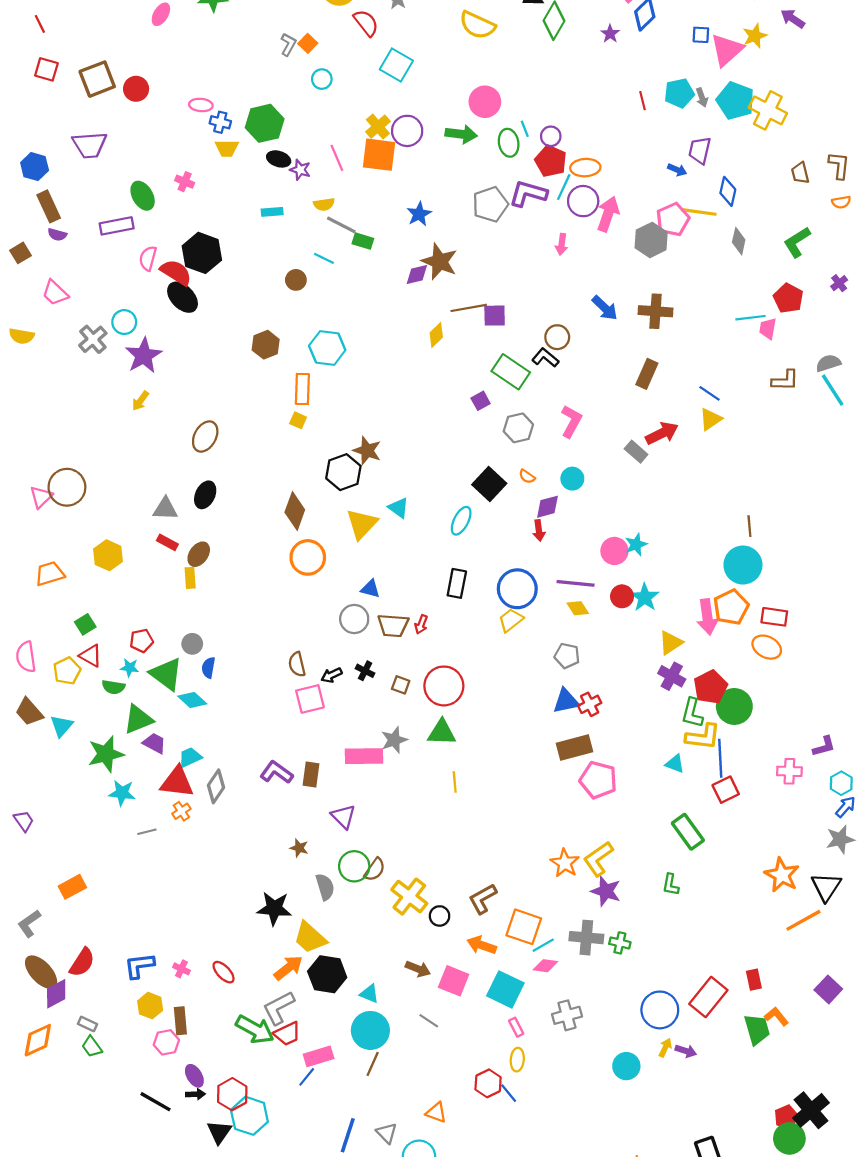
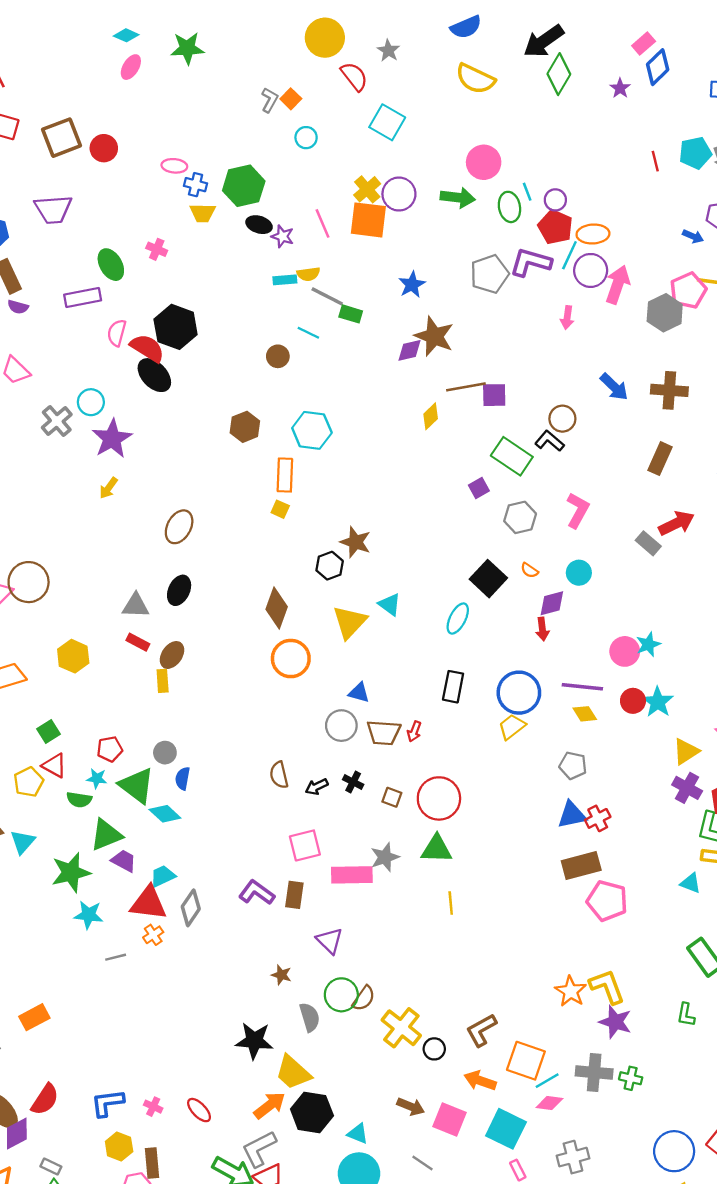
cyan rectangle: (272, 212) -> (285, 280), moved
black hexagon: (343, 472) -> (330, 566), size x0.7
pink square: (310, 699) -> (305, 845), moved
yellow L-shape: (598, 859) -> (607, 987), turned 105

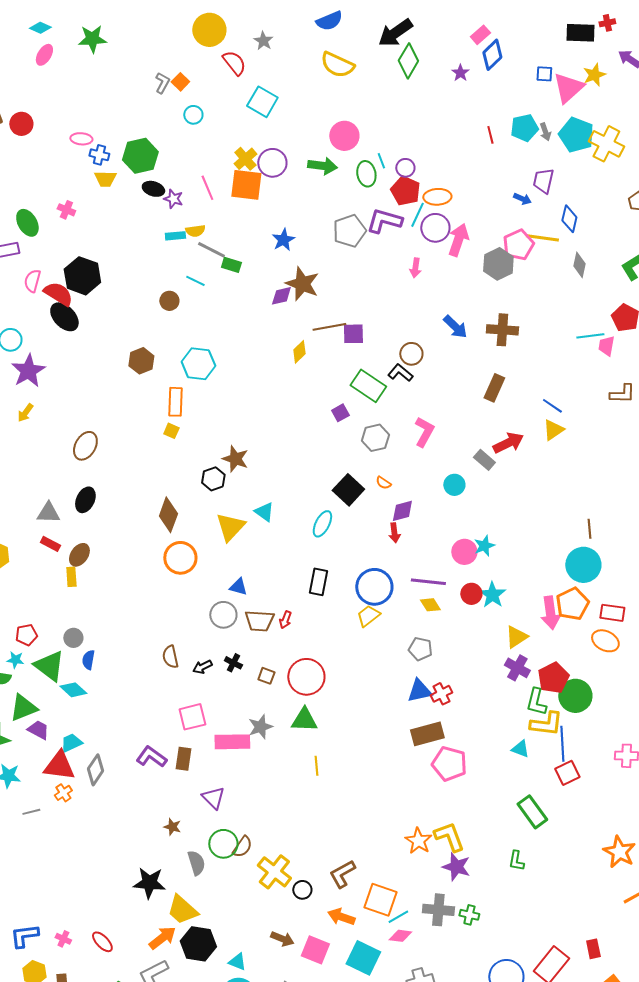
cyan circle: (579, 573) -> (454, 485), moved

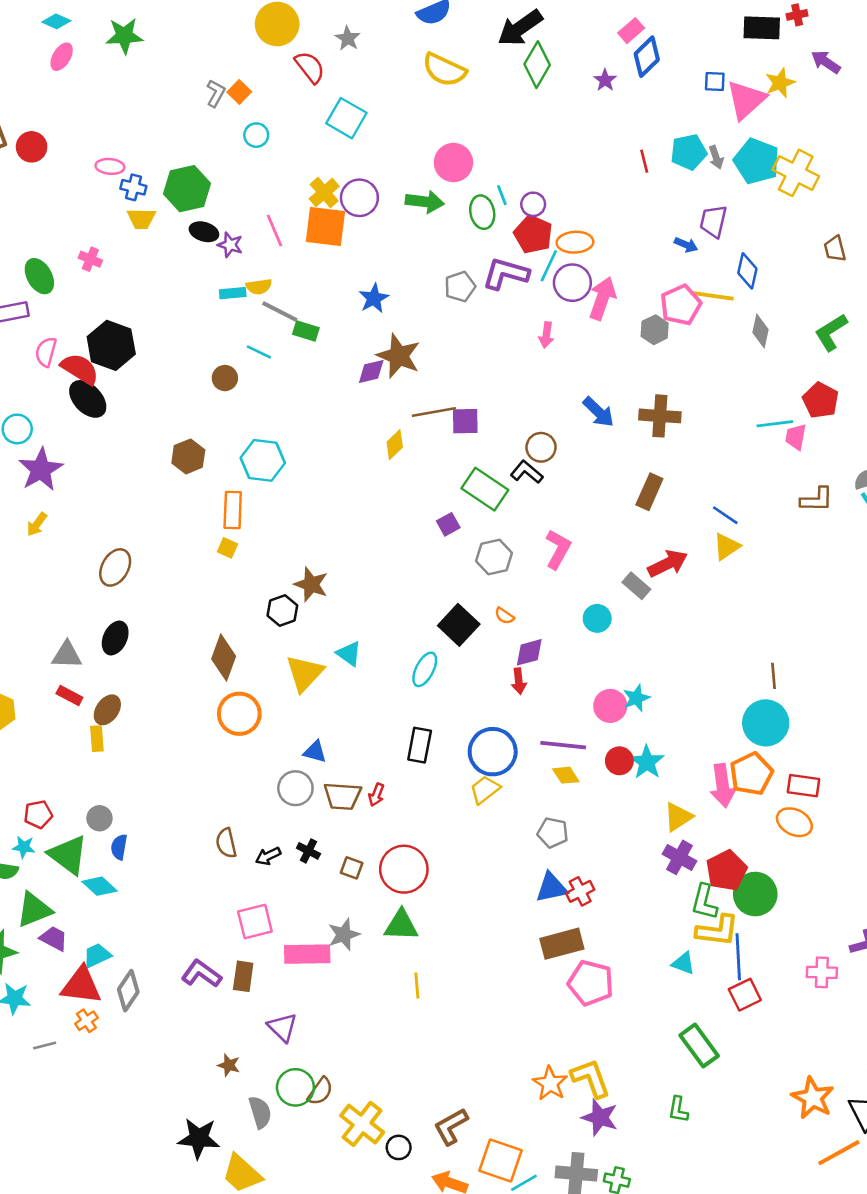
gray pentagon: (349, 231) -> (460, 287), size x0.7
gray hexagon: (498, 264) -> (655, 330), size x0.7

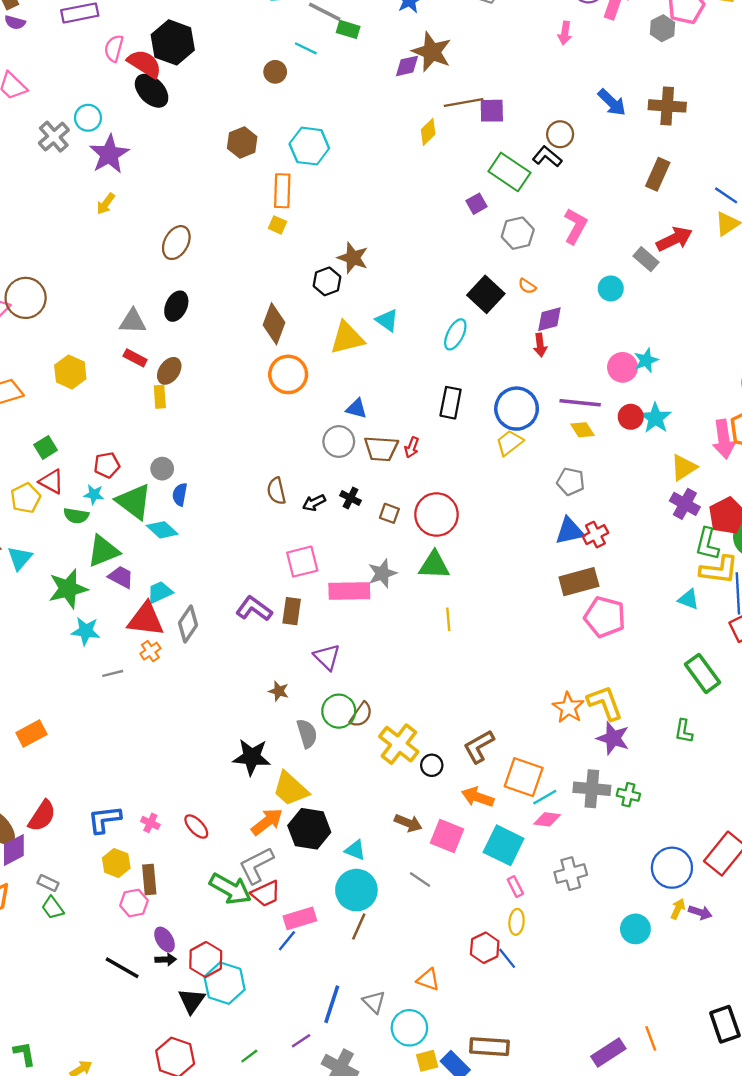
yellow triangle: (305, 673) -> (347, 338), turned 33

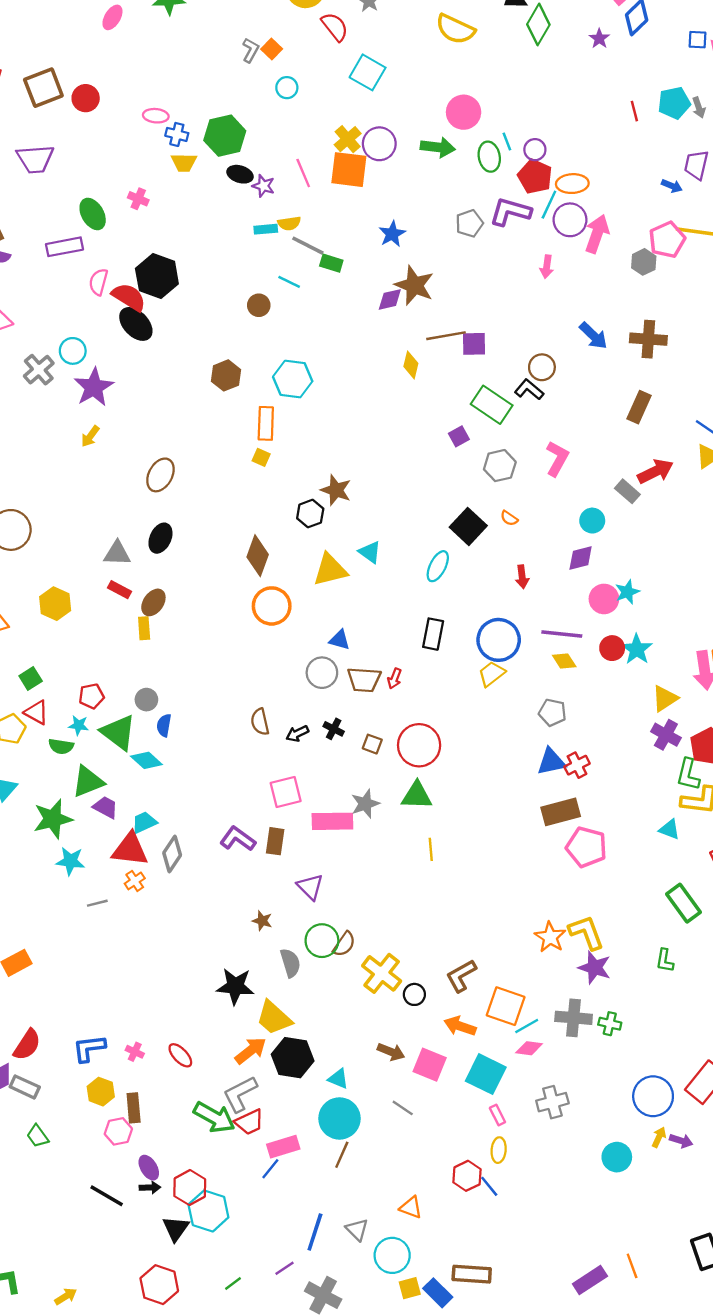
yellow diamond: (428, 132) -> (411, 365), turned -32
purple diamond: (549, 319) -> (581, 558), moved
gray rectangle: (48, 883) -> (25, 1087), moved, size x1.4

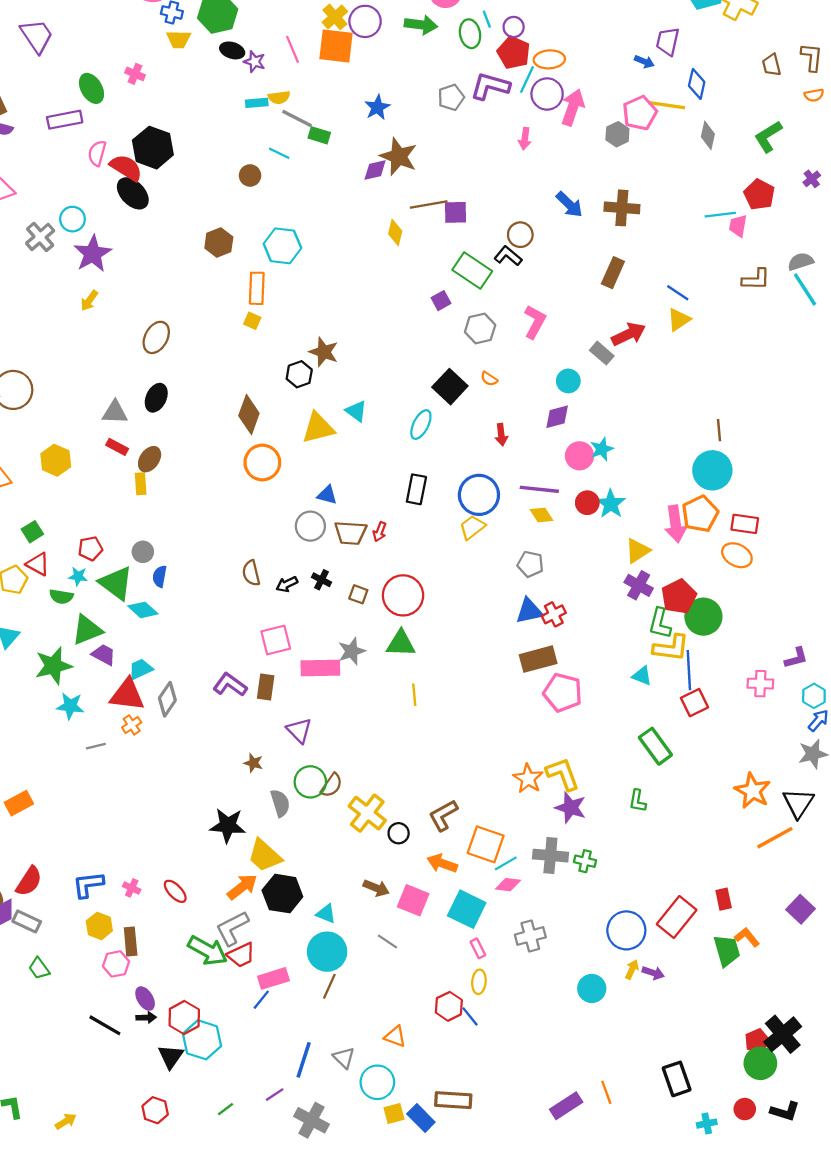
purple trapezoid: (35, 159) -> (37, 36), turned -120
red hexagon: (159, 1285) -> (155, 1110), size x0.7

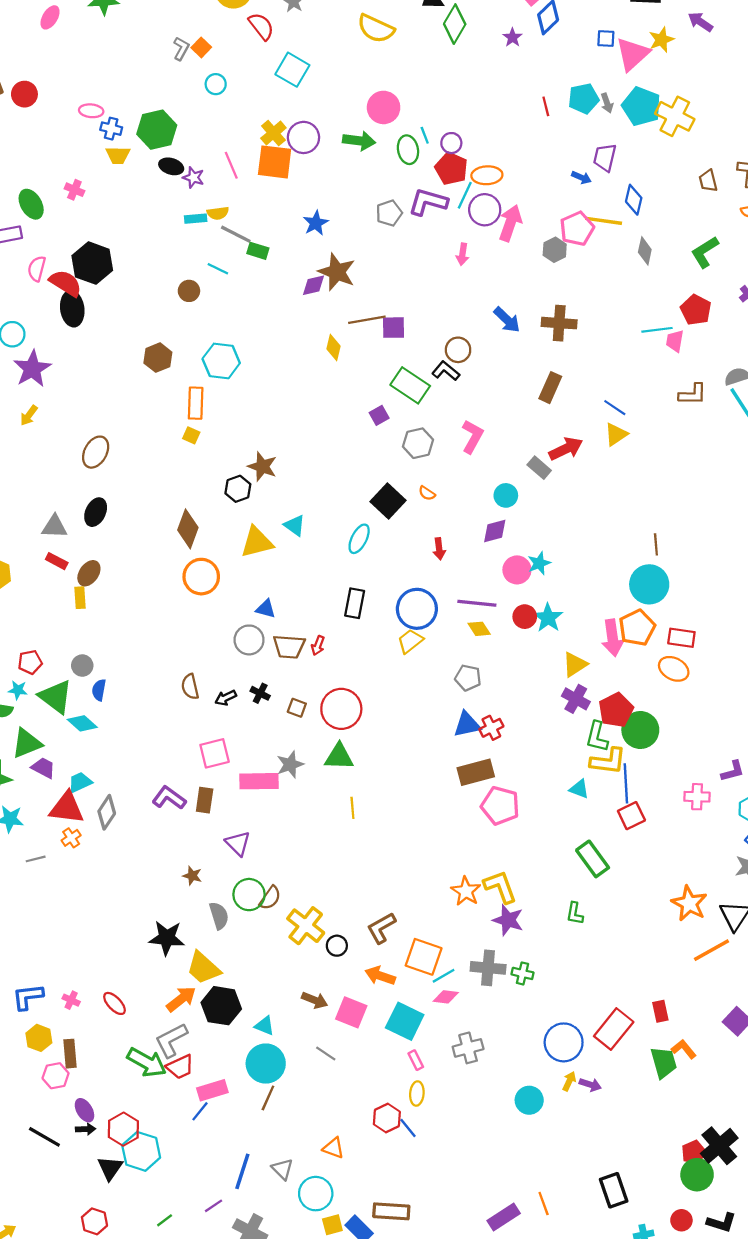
black ellipse: (133, 193) -> (72, 309), turned 36

